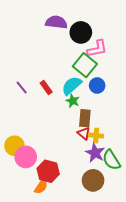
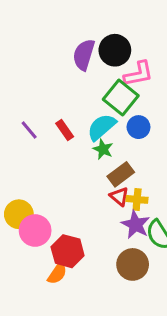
purple semicircle: (56, 22) -> (84, 55), moved, turned -80
brown rectangle: (85, 118) -> (121, 174), turned 48

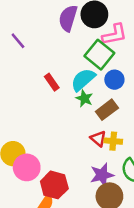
purple line: (29, 130) -> (18, 41), moved
brown rectangle: (121, 174) -> (107, 110), moved
purple star: (136, 225) -> (102, 175), moved, turned 30

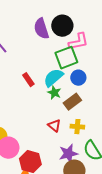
purple semicircle: (68, 18) -> (41, 29), turned -35
green square: (99, 55) -> (66, 58), turned 30
red triangle: (98, 139) -> (54, 126), moved

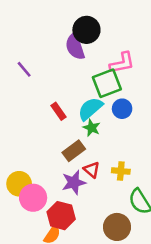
black circle: (62, 26) -> (86, 30), moved
brown rectangle: (72, 102) -> (74, 151), moved
purple star: (68, 154) -> (74, 182), moved

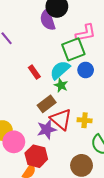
red triangle: (92, 170) -> (61, 119), size x1.6

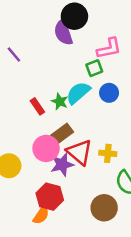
green square: (73, 49) -> (94, 68), size x0.6
red rectangle: (34, 72) -> (37, 106), moved
green star: (61, 85) -> (60, 101), moved
pink circle: (14, 142) -> (46, 148), moved

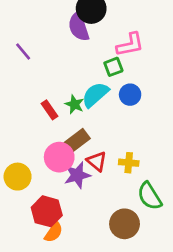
red triangle: (79, 152) -> (97, 161), size x0.7
red hexagon: (50, 197) -> (47, 211), moved

